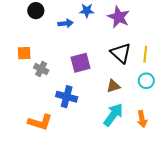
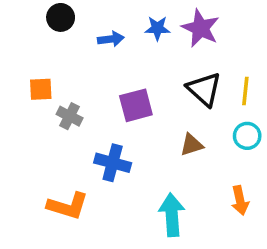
blue star: (87, 11) -> (157, 28), moved
cyan arrow: (113, 115) -> (172, 215), moved, turned -40

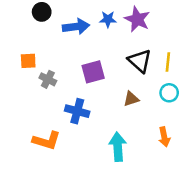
blue arrow: (111, 39) -> (76, 27), size x1.5

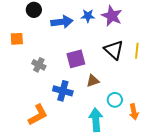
orange square: (28, 61) -> (17, 39), moved
cyan circle: (169, 93) -> (115, 100), moved
brown triangle: (131, 99) -> (93, 81), moved
orange L-shape: (47, 141) -> (38, 115), turned -45

